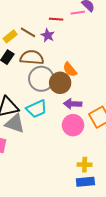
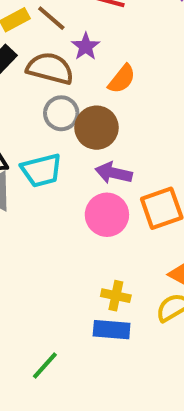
purple star: (48, 35) -> (86, 46), moved
orange semicircle: (70, 69) -> (122, 79), moved, turned -112
gray circle: (41, 79) -> (61, 113), size x0.7

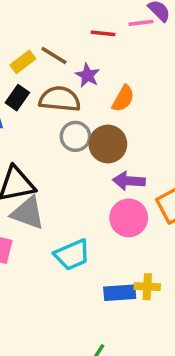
cyan trapezoid: (41, 170) -> (72, 255), moved
blue rectangle: (112, 330) -> (120, 293), moved

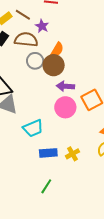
orange semicircle: (123, 99) -> (57, 50), moved
yellow cross: (147, 287) -> (72, 154), moved, turned -32
blue rectangle: (120, 293) -> (48, 153), moved

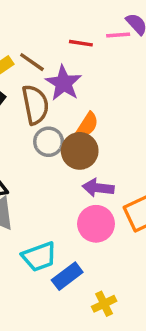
purple star: (42, 26) -> (64, 83), size x1.5
brown semicircle: (26, 40) -> (35, 105), turned 70
blue rectangle: (48, 153) -> (67, 276), moved, turned -36

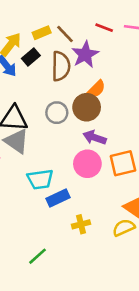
gray circle: (49, 142) -> (57, 113), moved

